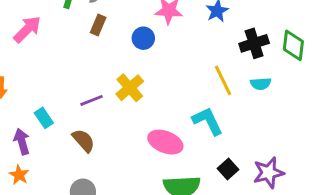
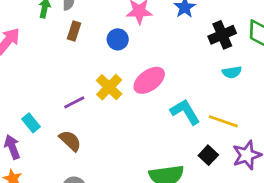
yellow line: (223, 80) -> (223, 121), moved, turned -40
pink ellipse: (165, 142) -> (149, 80), moved, turned -52

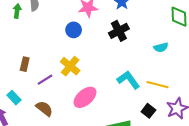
brown rectangle: (74, 31) -> (25, 64), moved
black cross: (222, 35) -> (119, 31), moved
pink ellipse: (149, 80) -> (85, 97), moved

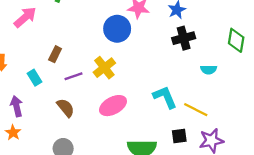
blue circle: (74, 30) -> (117, 29), size x1.5
black cross: (119, 31) -> (184, 38), moved
cyan rectangle: (14, 98) -> (34, 78), moved
black square: (148, 111) -> (179, 136), turned 32

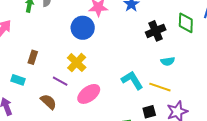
black cross: (184, 38) -> (156, 31), moved
cyan semicircle: (209, 70) -> (168, 61), moved
purple line: (73, 76) -> (60, 81), moved, turned 56
cyan rectangle: (34, 78) -> (18, 80), turned -32

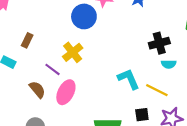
black cross: (156, 31) -> (159, 43), moved
pink ellipse: (89, 94) -> (66, 92), moved, turned -35

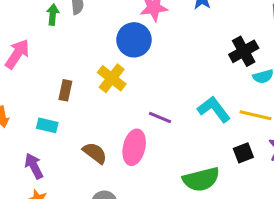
yellow cross: (73, 52) -> (112, 78), moved
purple line: (52, 69) -> (160, 117), moved

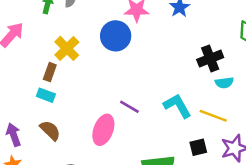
yellow cross: (112, 78) -> (67, 48), moved
cyan rectangle: (47, 125) -> (46, 95), moved
brown semicircle: (95, 153) -> (50, 130), moved

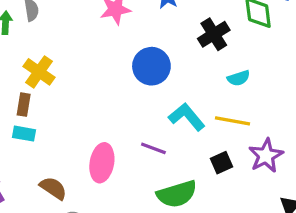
blue circle: (116, 36) -> (151, 66), moved
black cross: (210, 59) -> (214, 34), moved
purple line: (129, 107) -> (153, 148), moved
brown semicircle: (50, 130) -> (53, 188), moved

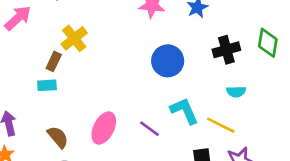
cyan rectangle: (24, 134) -> (47, 85), turned -30

